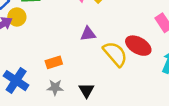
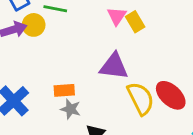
purple triangle: (88, 34) -> (114, 66), size x1.5
gray star: (55, 87) -> (71, 109), moved

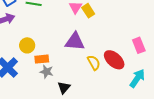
yellow circle: (34, 25) -> (27, 45), moved
yellow semicircle: (141, 98) -> (94, 63), size x0.7

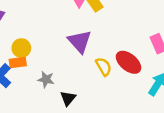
purple triangle: (75, 41) -> (80, 41), turned 45
orange rectangle: (42, 59) -> (18, 63), moved

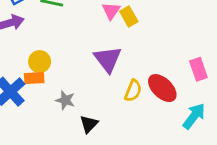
yellow semicircle: (104, 67) -> (133, 91), turned 48

